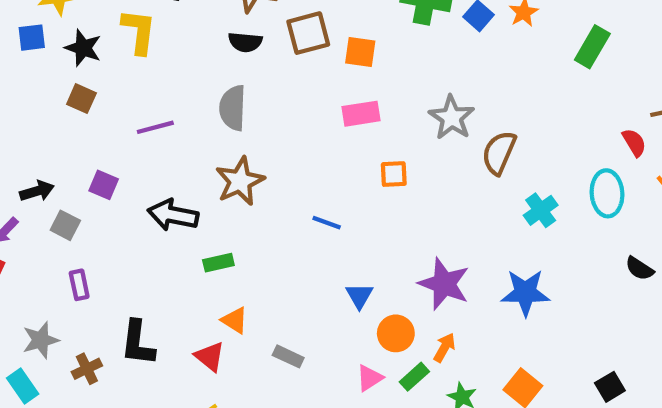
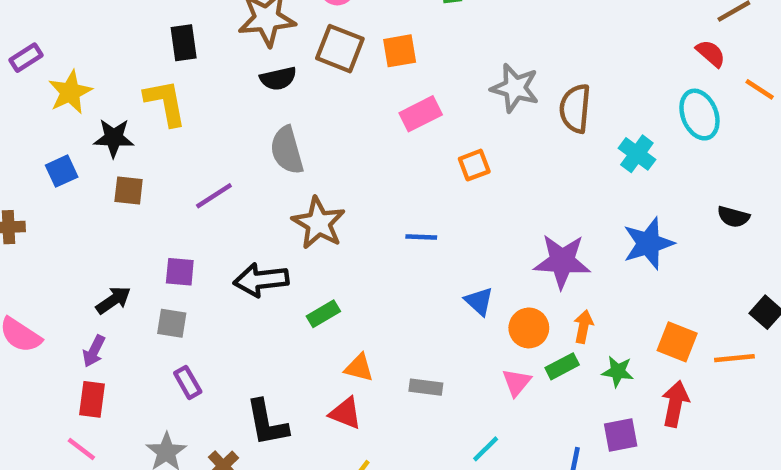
brown square: (308, 33) -> (340, 49), turned -36
blue square: (32, 38) -> (62, 171), moved
gray square: (65, 225) -> (172, 323), moved
black semicircle: (639, 269) -> (733, 217), moved
green rectangle: (414, 377) -> (562, 366), turned 32

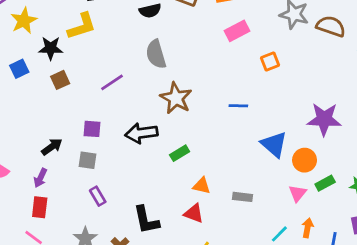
yellow L-shape: (165, 103) -> (82, 26), turned 84
brown semicircle: (575, 108) -> (331, 26), turned 104
brown square: (129, 190) -> (60, 80), turned -30
blue triangle: (479, 301) -> (274, 144), size x1.5
orange arrow: (583, 326) -> (308, 228), moved

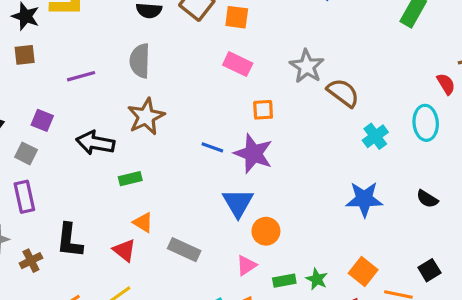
pink rectangle: (237, 31) -> (238, 64), turned 35
purple star: (324, 119) -> (253, 154), moved
green rectangle: (325, 183) -> (284, 281), moved
purple rectangle: (98, 196) -> (24, 197), size x1.4
gray rectangle: (243, 197) -> (184, 250), size x1.4

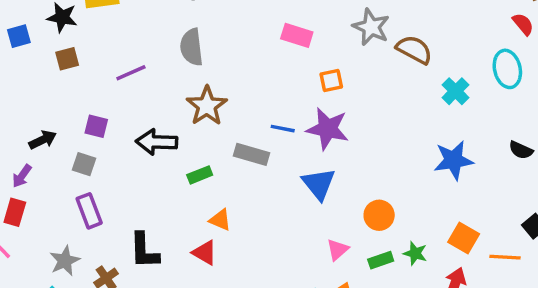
orange circle: (266, 231) -> (379, 215), moved
gray rectangle: (184, 250) -> (252, 154), moved

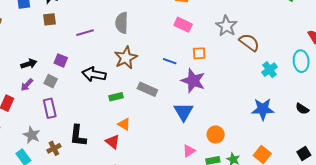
blue line: (283, 129) -> (170, 61), moved
purple arrow: (22, 176) -> (27, 85), moved
gray star: (65, 261) -> (32, 135), turned -30

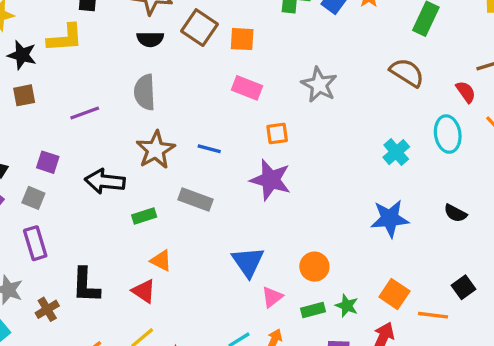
brown semicircle: (249, 42) -> (407, 73), moved
blue line: (170, 61) -> (209, 149), moved
blue triangle: (184, 112) -> (248, 262), moved

